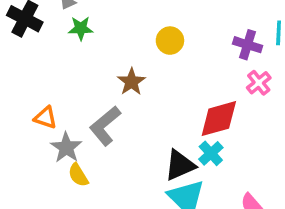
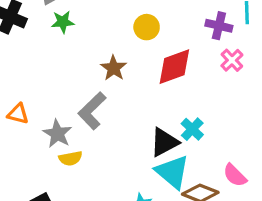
orange triangle: (45, 118) -> (18, 114), moved
red diamond: (219, 119) -> (174, 67), moved
yellow semicircle: (78, 175) -> (70, 158), turned -65

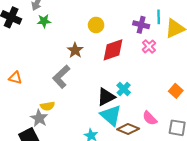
gray star: (57, 134) -> (39, 118), moved

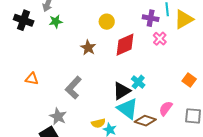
gray L-shape: (61, 77) -> (73, 88), moved
yellow semicircle: (48, 106) -> (98, 123), moved
pink semicircle: (150, 118) -> (166, 108), turned 84

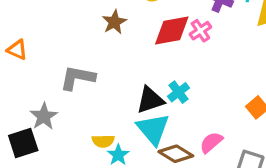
pink cross: (160, 39) -> (200, 31), moved
gray L-shape: (73, 88) -> (78, 78), turned 45

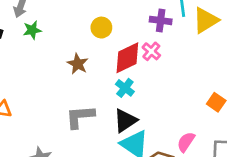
gray L-shape: (78, 78) -> (80, 117), moved
cyan cross: (179, 92) -> (125, 88), moved

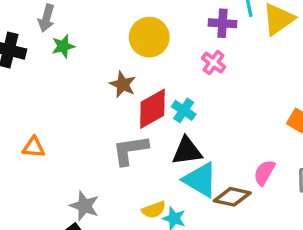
yellow circle: (101, 28) -> (149, 37), size x1.5
red diamond: (127, 58) -> (152, 109), moved
black triangle: (125, 121) -> (187, 151), turned 30

